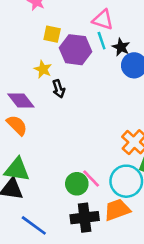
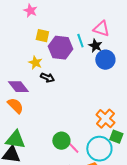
pink triangle: (103, 20) -> (101, 29), moved
black arrow: (59, 89) -> (47, 78), turned -48
green circle: (77, 184) -> (61, 141), moved

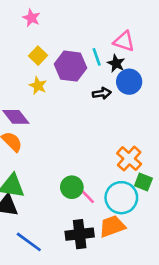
yellow square: (42, 36) -> (38, 56), moved, turned 32
black arrow: (47, 78) -> (102, 93), moved, turned -32

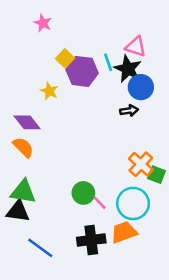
yellow square: (38, 56) -> (65, 58), moved
black star: (116, 63) -> (128, 69), size x1.5
black arrow: (102, 93) -> (129, 111), moved
green square: (143, 182) -> (157, 175), moved

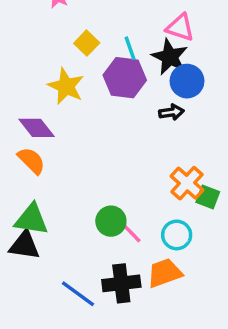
cyan line: (108, 62) -> (130, 48), moved
purple hexagon: (82, 71) -> (125, 78), moved
yellow star: (49, 91) -> (66, 86), size x1.5
cyan circle: (133, 203) -> (177, 235), size x0.7
blue line: (40, 248) -> (78, 294), moved

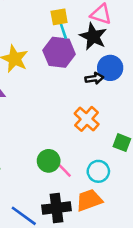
yellow square: (87, 43) -> (59, 17), moved, turned 36
blue circle: (187, 81) -> (110, 68), moved
orange cross: (187, 183) -> (87, 119), moved

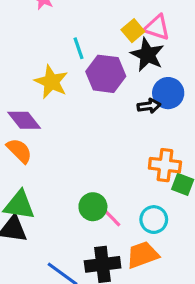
yellow square: (59, 17) -> (133, 31), moved, turned -30
cyan line: (63, 30) -> (79, 48), moved
orange cross: (87, 119) -> (165, 165), moved, turned -35

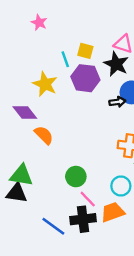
yellow square: (133, 31) -> (85, 51), moved, turned -35
orange semicircle: (19, 151) -> (44, 135), moved
pink line: (111, 216) -> (88, 199), moved

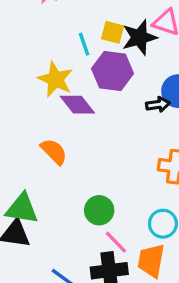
black star: (116, 64) -> (139, 37), moved, turned 30
purple diamond: (25, 113) -> (77, 105), moved
orange trapezoid: (113, 212) -> (151, 261), turned -60

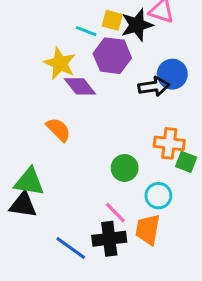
cyan line: (84, 44) -> (86, 31), turned -50
black arrow: (158, 105) -> (154, 86), size x1.4
green circle: (99, 210) -> (125, 168), moved

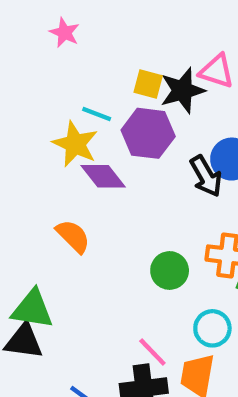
cyan line: (86, 31) -> (97, 114), moved
black arrow: (154, 86) -> (206, 176), turned 68
green circle: (125, 168) -> (170, 270), moved

